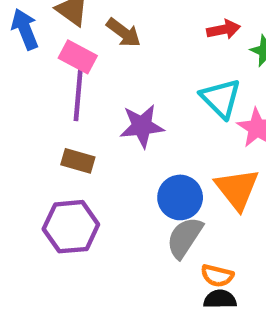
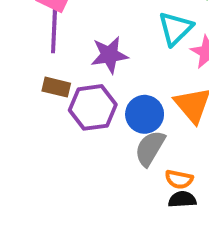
cyan triangle: (221, 98) -> (175, 28), turned 33
purple hexagon: (71, 227) -> (93, 107), moved

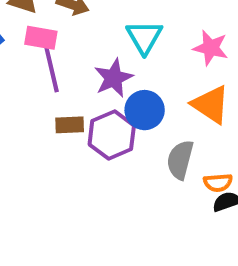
cyan triangle: (175, 28) -> (144, 37), moved
blue circle: (145, 114) -> (145, 110), moved

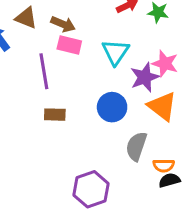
pink rectangle: (41, 38) -> (69, 45), moved
purple star: (114, 78) -> (145, 77), moved
purple hexagon: (112, 135) -> (91, 189), moved

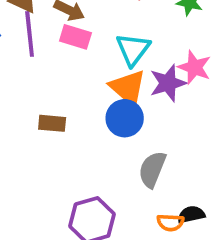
purple line: (44, 71) -> (30, 34), moved
orange triangle: (162, 106) -> (128, 88), moved
orange semicircle: (164, 165) -> (170, 223), moved

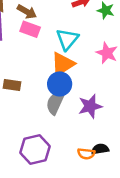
purple star: (168, 83) -> (90, 106), moved
orange triangle: (128, 88) -> (63, 64), turned 44
gray semicircle: (152, 169) -> (55, 103), moved

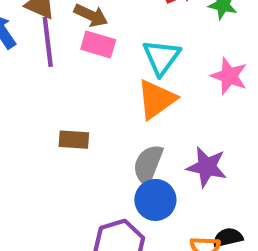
blue circle: (60, 84) -> (155, 200), moved
purple star: (90, 106) -> (207, 167), turned 30

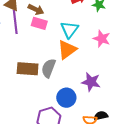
brown rectangle: (74, 140) -> (28, 69), size x1.5
gray semicircle: (148, 165) -> (49, 68), moved

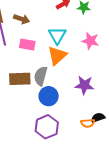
pink rectangle: (39, 23) -> (27, 45), moved
blue circle: (66, 98) -> (49, 96), moved

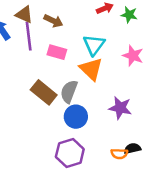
orange triangle: (57, 56) -> (91, 69), turned -40
brown rectangle: (20, 79) -> (44, 92), turned 35

